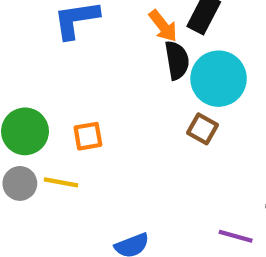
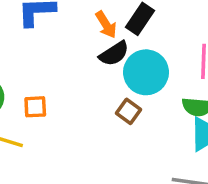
black semicircle: (177, 60) -> (114, 54), turned 60

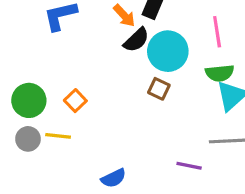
orange square: (35, 107) -> (75, 101), turned -30

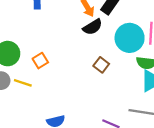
cyan circle: (168, 51) -> (130, 38), moved

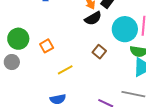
yellow line: (23, 83) -> (65, 70), moved, turned -49

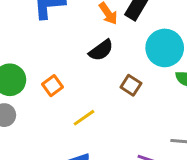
black semicircle: (93, 18) -> (101, 50), moved

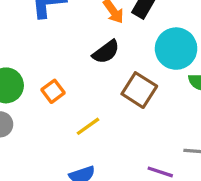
brown square: (131, 85) -> (139, 90), size x1.5

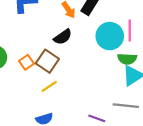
brown square: (139, 90) -> (47, 61), moved

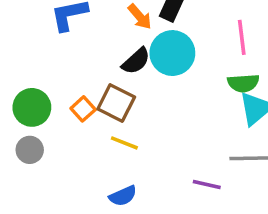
cyan circle: (110, 36) -> (172, 53), moved
yellow line: (49, 86) -> (124, 143), turned 63

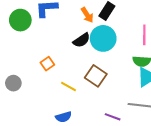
brown square: (116, 103) -> (96, 76), moved
green circle: (32, 107) -> (20, 20), moved

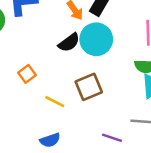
brown square: (96, 76) -> (89, 87), turned 35

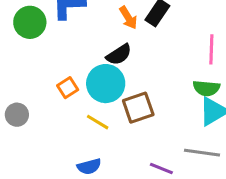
cyan circle: (96, 39) -> (106, 84), moved

